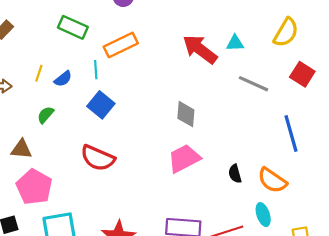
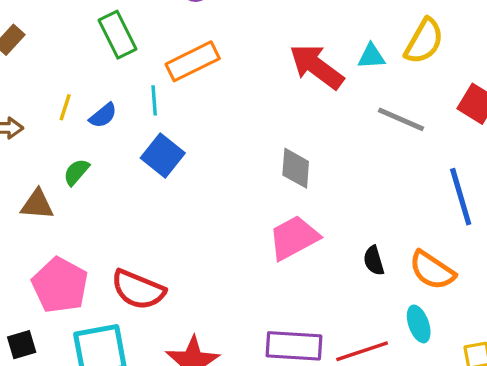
green rectangle: (73, 27) -> (117, 35), turned 40
yellow semicircle: (286, 32) -> (424, 41), moved
brown triangle: (21, 149) -> (37, 205), moved
red semicircle: (98, 158) -> (138, 290), moved

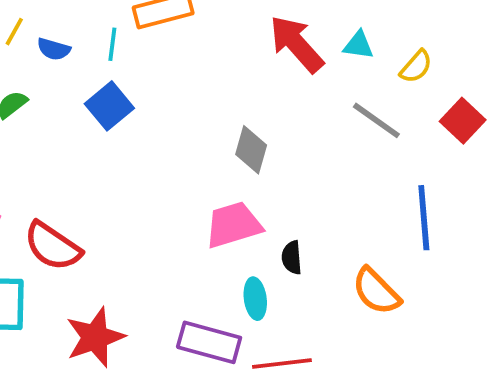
yellow semicircle: (424, 41) -> (416, 67), moved, size x0.7
blue semicircle: (103, 115) -> (54, 49), turned 44
black semicircle: (374, 261) -> (292, 258), moved
cyan ellipse: (419, 324) -> (255, 299), moved

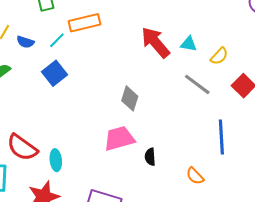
cyan line: (112, 44) -> (57, 40), turned 36
orange semicircle: (376, 291) -> (195, 176), size x0.7
cyan ellipse: (255, 299) -> (56, 160), moved

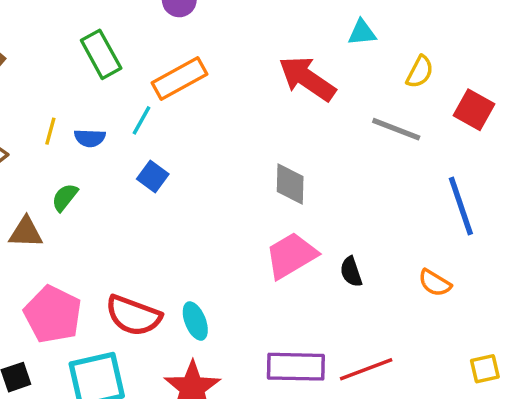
cyan triangle: (189, 44) -> (362, 33), moved
blue square: (54, 73) -> (153, 177), size x0.7

